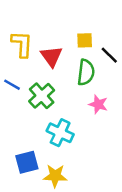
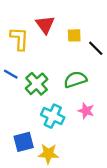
red triangle: (51, 56) -> (45, 25), moved
green semicircle: (86, 72) -> (75, 79), moved, turned -115
pink star: (98, 104) -> (86, 111), moved

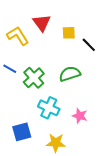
yellow L-shape: (19, 39) -> (18, 36), turned -35
pink star: (86, 111) -> (80, 116), moved
yellow star: (48, 154) -> (56, 143), moved

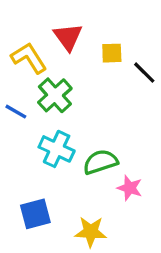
green semicircle: (70, 74) -> (100, 162), moved
green cross: (34, 78) -> (55, 95), moved
cyan cross: (49, 108) -> (57, 149), moved

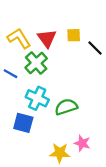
red triangle: (68, 37) -> (47, 38), moved
pink star: (130, 188) -> (82, 143), moved
blue square: (35, 214) -> (23, 123), moved, turned 30

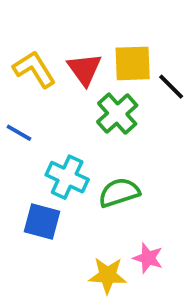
yellow square: (74, 35) -> (133, 63), size x1.5
green cross: (36, 63) -> (117, 114), moved

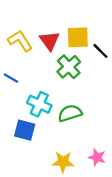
pink star: (148, 258) -> (97, 157), moved

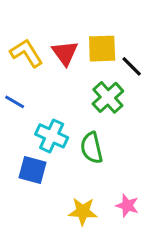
green cross: (69, 67) -> (108, 97), moved
green semicircle: (70, 113) -> (92, 148), turned -85

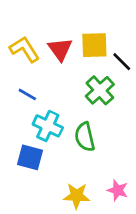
blue line: (15, 102) -> (27, 94), moved

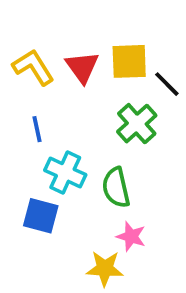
blue line: (27, 94) -> (37, 129), turned 48
pink star: (118, 190) -> (131, 236), moved

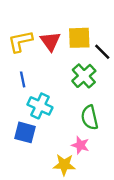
yellow L-shape: (33, 67) -> (20, 41), turned -70
green semicircle: (116, 188) -> (90, 117), moved

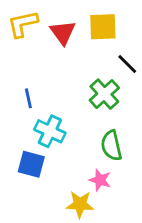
yellow square: (79, 38) -> (103, 27), moved
yellow L-shape: (20, 41) -> (23, 24), moved
red triangle: (50, 41) -> (63, 32), moved

